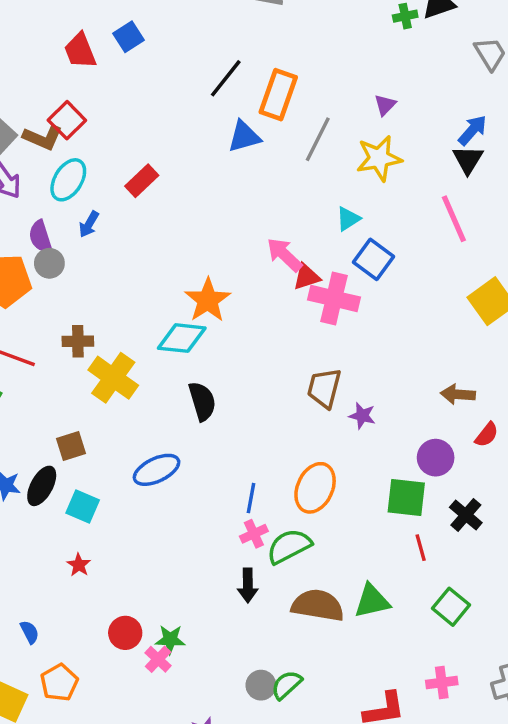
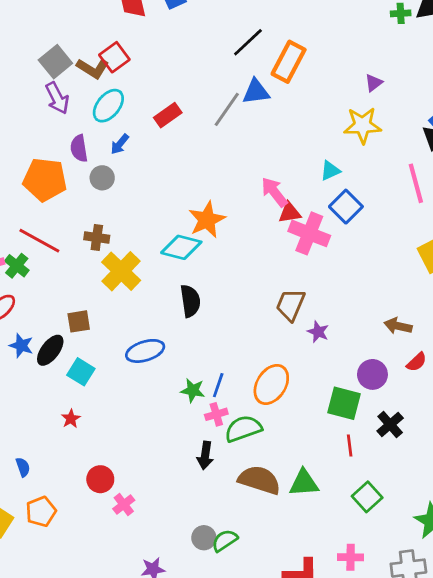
gray line: (318, 139) -> (227, 109), moved
gray circle: (49, 263) -> (102, 178), moved
green star: (170, 640) -> (193, 390), moved

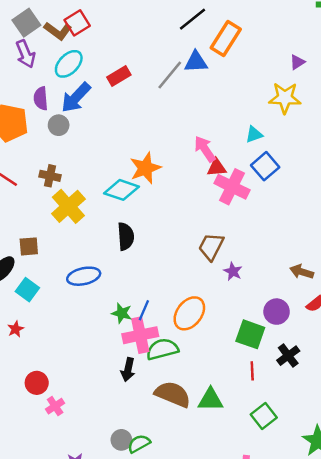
blue arrow: (120, 144) -> (76, 98), size x1.8
pink cross: (216, 414) -> (140, 335), size x1.8

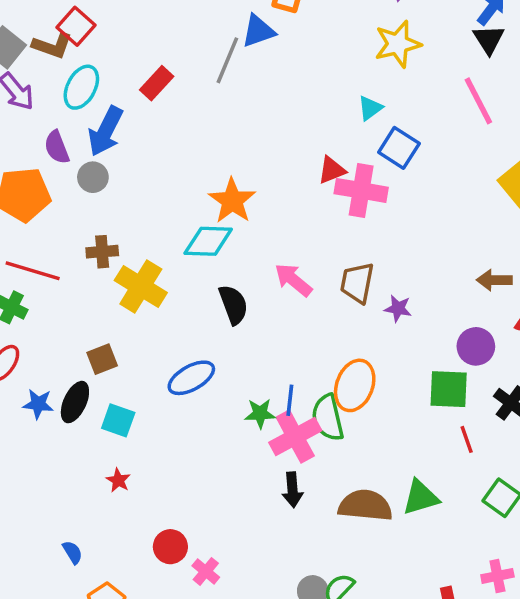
pink arrow: (205, 149) -> (293, 280), moved
green semicircle: (162, 349) -> (328, 418), moved, turned -72

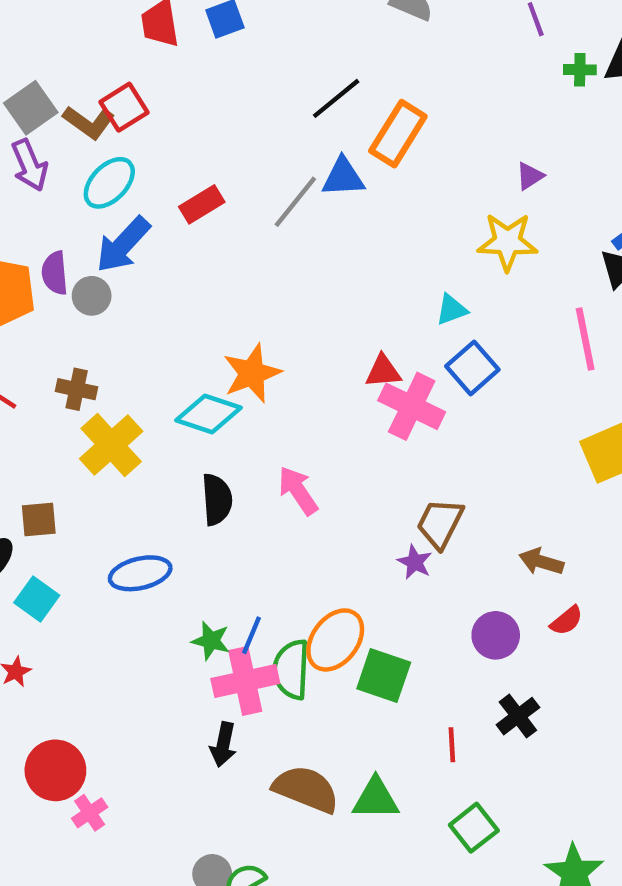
purple semicircle: (57, 147) -> (55, 273), moved
brown trapezoid: (357, 283) -> (440, 523), moved
green square: (449, 389) -> (384, 675), moved
red circle: (170, 547) -> (55, 770), size x1.4

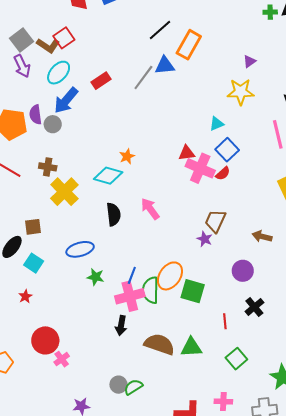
orange star: (252, 373) -> (127, 156), size x0.6
red semicircle: (567, 621) -> (223, 173), moved
green star: (211, 641) -> (96, 277), moved

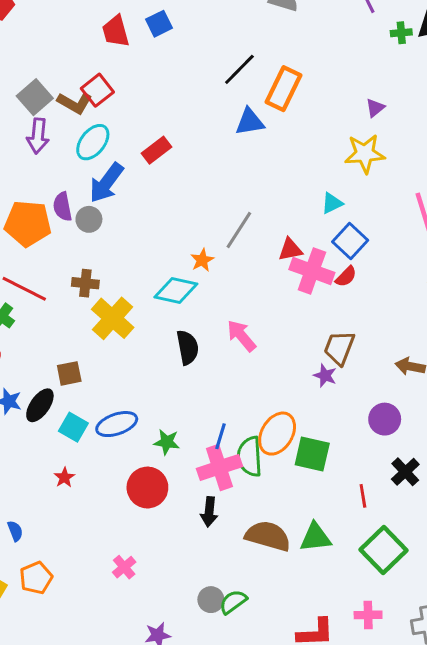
purple arrow: (22, 66) -> (38, 136), turned 35
gray line: (143, 78) -> (239, 230), moved
blue ellipse: (80, 249) -> (117, 424), moved
red circle: (45, 340) -> (147, 488), moved
green square: (236, 359) -> (384, 550), size x1.4

